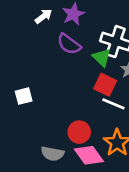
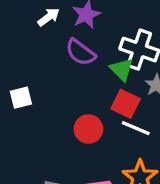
white square: (24, 96) -> (21, 98), moved
red circle: (79, 132) -> (88, 129), moved

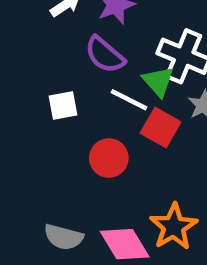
white square: (21, 98) -> (63, 105), moved
white line: (136, 128) -> (129, 100), moved

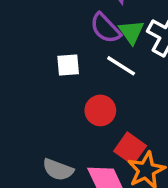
green triangle: (158, 81) -> (131, 32), moved
red square: (161, 127) -> (130, 148), moved

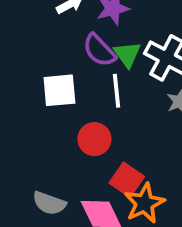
white square: (68, 65) -> (59, 90), size x1.4
white line: (121, 66) -> (116, 91), turned 52

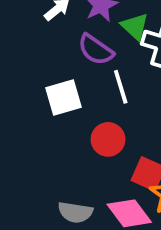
green triangle: (127, 54) -> (135, 26), moved

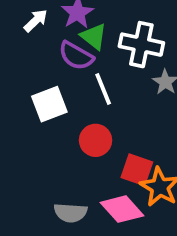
green triangle: (135, 26) -> (94, 36), moved

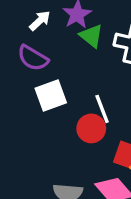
purple semicircle: (76, 56) -> (33, 58), moved
white line: (103, 89) -> (102, 109), moved

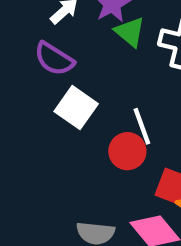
white square: (51, 95) -> (76, 108), turned -36

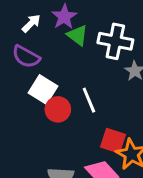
red circle: (127, 151) -> (58, 109), moved

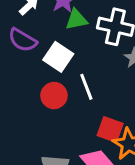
green triangle: (77, 35) -> (76, 20), turned -50
white square: (43, 90) -> (58, 57), moved

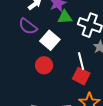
white line: (86, 87) -> (81, 61), moved
red square: (110, 130) -> (81, 76), moved

